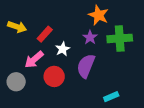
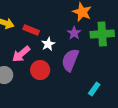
red rectangle: (45, 34) -> (31, 30), turned 70
cyan rectangle: (111, 97) -> (94, 89), turned -32

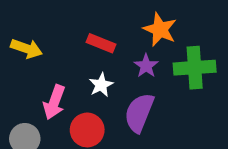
red rectangle: (31, 30) -> (101, 43), moved
pink arrow: (21, 54) -> (54, 102), turned -30

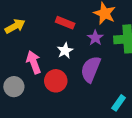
yellow arrow: (27, 49) -> (15, 26), turned -48
pink arrow: (54, 102) -> (34, 62), turned 140

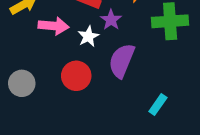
purple star: (95, 38) -> (111, 20), moved
pink arrow: (34, 62) -> (54, 26), moved, turned 115

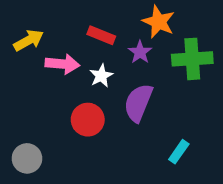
purple star: (111, 20) -> (140, 52), moved
gray circle: (22, 83) -> (27, 158), moved

